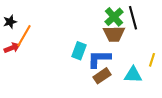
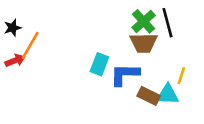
yellow line: (152, 60) -> (181, 76), moved
brown rectangle: (102, 76) -> (149, 96), moved, turned 60

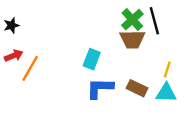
orange line: (30, 45) -> (30, 68), moved
blue L-shape: (125, 74) -> (100, 88), moved
cyan triangle: (168, 95) -> (166, 93), moved

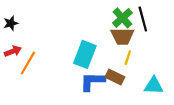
cyan rectangle: (92, 59) -> (85, 54), size x1.4
yellow line: (167, 70) -> (128, 58), moved
brown rectangle: (137, 88) -> (115, 77), moved

